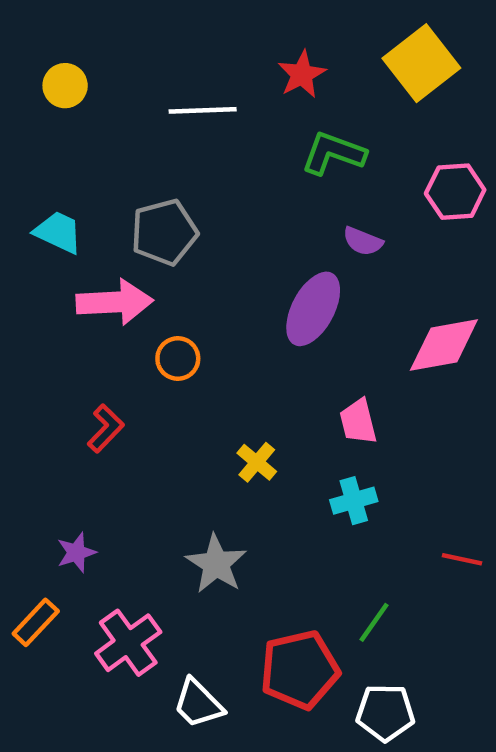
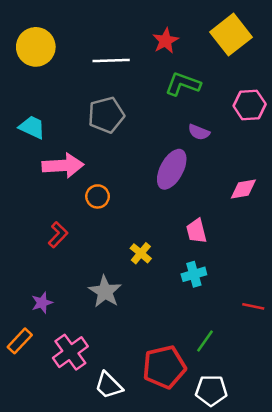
yellow circle: (65, 86) -> (36, 47), size x1.6
gray pentagon: (164, 232) -> (106, 115), moved
pink diamond: (444, 345) -> (243, 189), size x0.7
gray star: (216, 564) -> (105, 292), moved

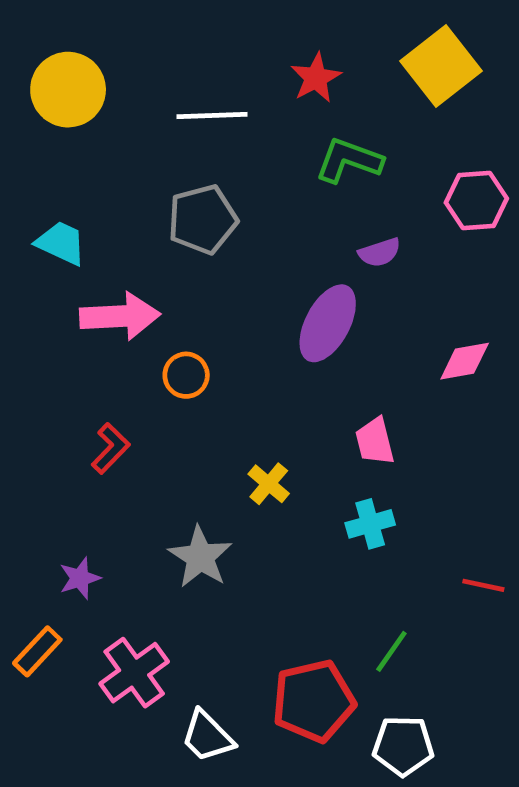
purple semicircle: (199, 132) -> (380, 252), turned -40

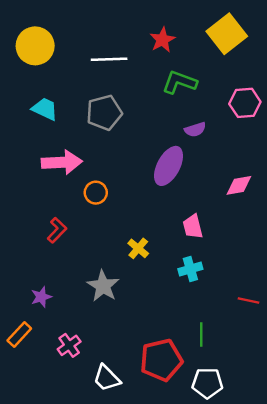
cyan trapezoid: (61, 243) -> (45, 109), moved
green line: (391, 651) -> (201, 334), turned -35
pink cross: (134, 673) -> (69, 345), size x0.7

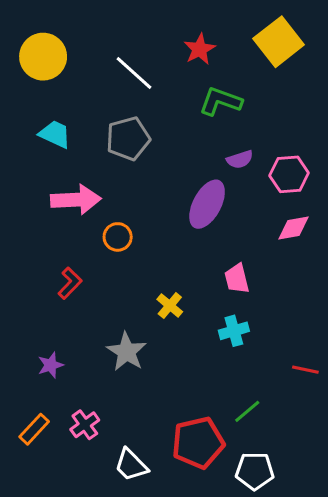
white line: (109, 59) -> (134, 73), turned 44
pink hexagon: (245, 103) -> (289, 174), moved
orange rectangle: (19, 334) -> (34, 429), moved
green line: (201, 334) -> (247, 411), turned 50

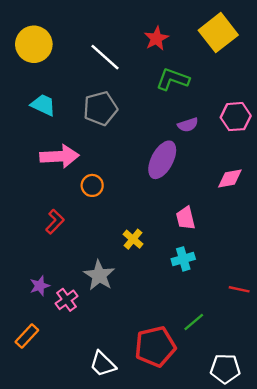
pink hexagon: (289, 174) -> (236, 117), moved
pink cross: (85, 425) -> (67, 300), moved
white pentagon: (255, 471) -> (225, 369), moved

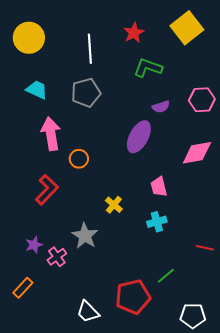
white line: (105, 57) -> (90, 49), turned 44
pink arrow: (60, 156) -> (51, 134), turned -96
pink diamond: (230, 178) -> (197, 153), size x1.4
red L-shape: (55, 222) -> (47, 190), size x1.4

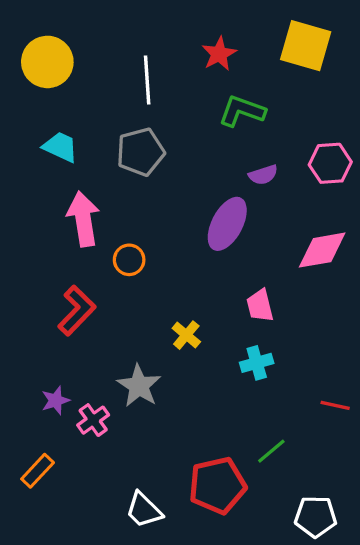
yellow square: (187, 28) -> (306, 46), turned -36

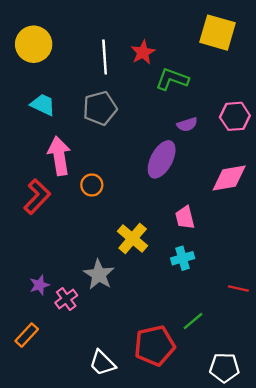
red star: (219, 54) -> (143, 52), moved
red L-shape: (77, 311) -> (37, 197), moved
yellow cross: (186, 335) -> (133, 239), size x1.5

